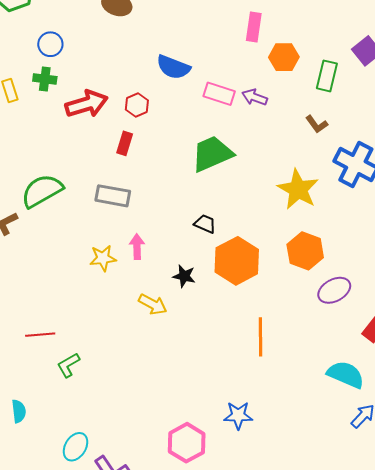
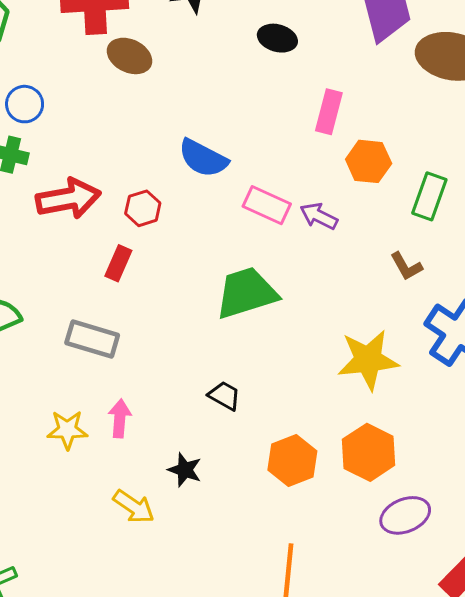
yellow star: (298, 189) -> (368, 360), turned 30
orange hexagon: (237, 261) -> (292, 460), moved, size x0.7

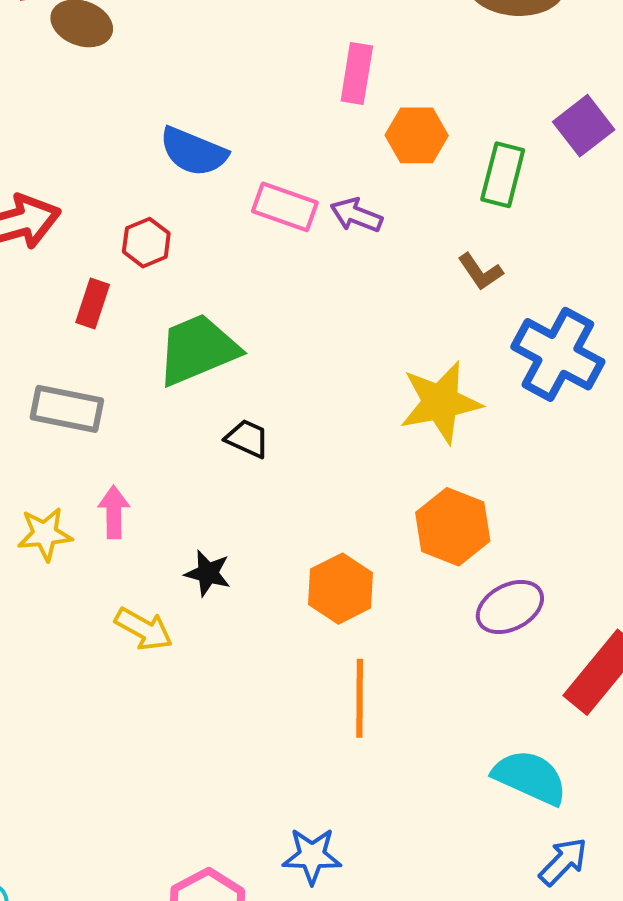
red hexagon: (143, 208) -> (146, 243), moved
green trapezoid: (246, 293) -> (198, 350), moved
black trapezoid: (224, 396) -> (247, 438), moved
orange hexagon: (292, 460) -> (341, 589), moved

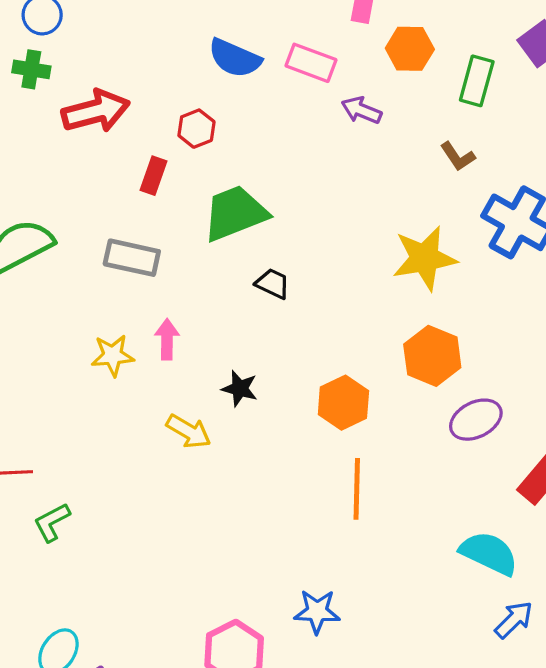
pink rectangle: (285, 207) -> (311, 63), moved

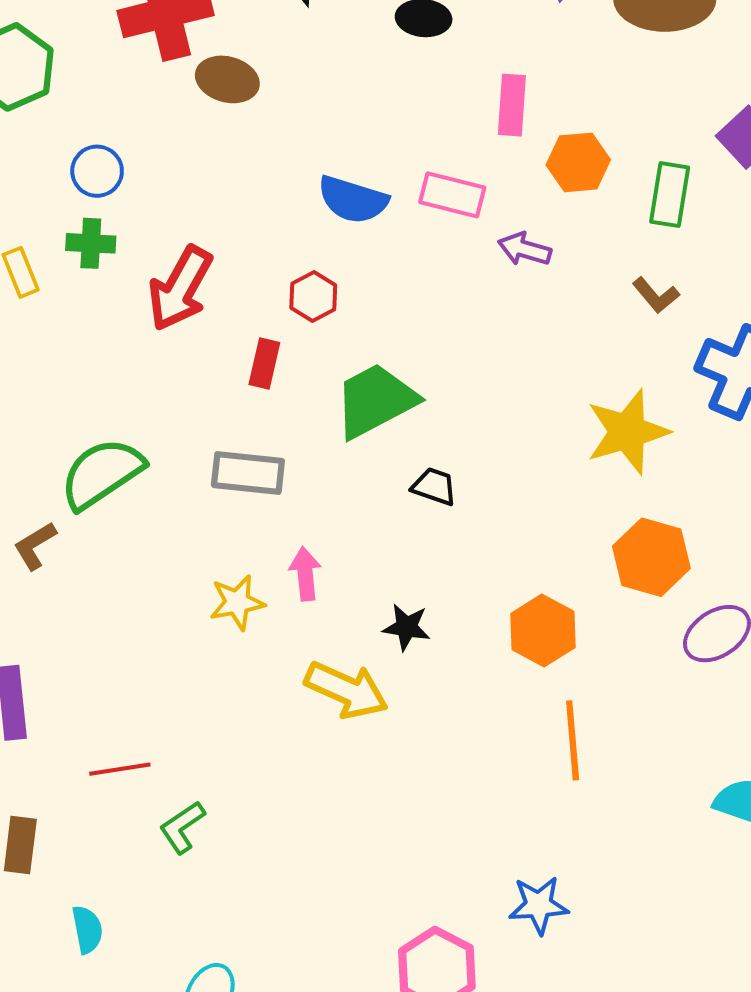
red arrow: (96, 111) -> (180, 288), turned 140
yellow arrow: (189, 431) -> (346, 690), size x1.4

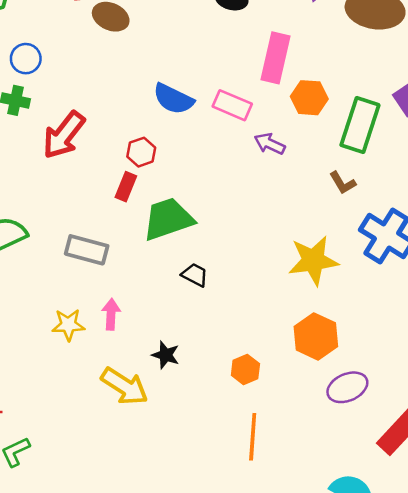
pink rectangle: (512, 105) -> (276, 58), size x1.4
green rectangle: (670, 195) -> (360, 125), size x1.4
red rectangle: (264, 364) -> (126, 187), moved
orange hexagon: (543, 631) -> (245, 369), size x0.7

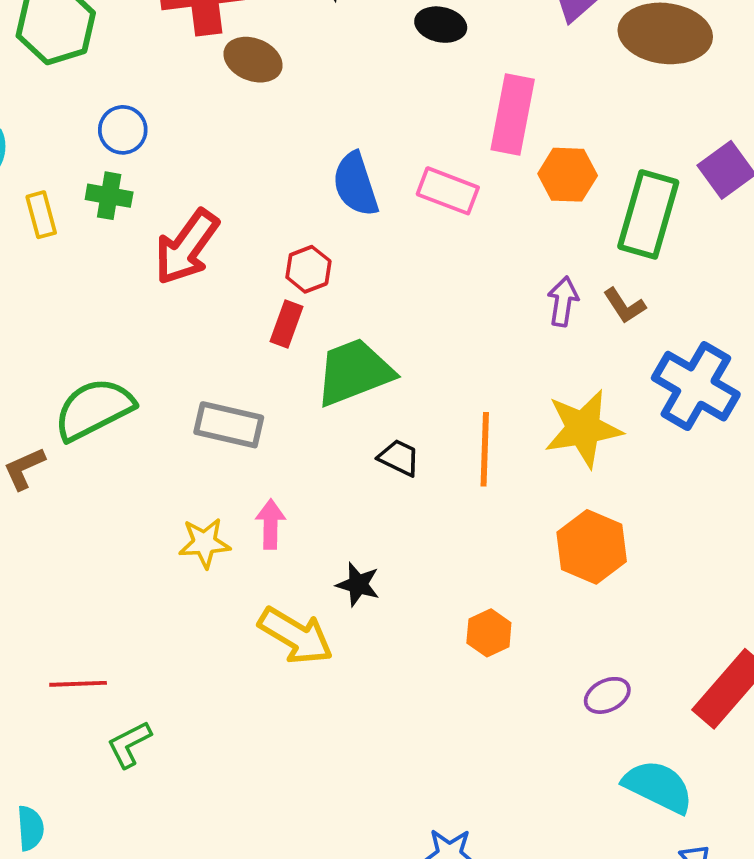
blue semicircle: (173, 99) -> (356, 184), turned 48
purple arrow: (270, 144) -> (563, 301), moved, turned 76
orange hexagon: (245, 369) -> (489, 633), moved
purple ellipse: (347, 387) -> (607, 695), moved, size x0.7
orange line: (253, 437) -> (485, 449), moved

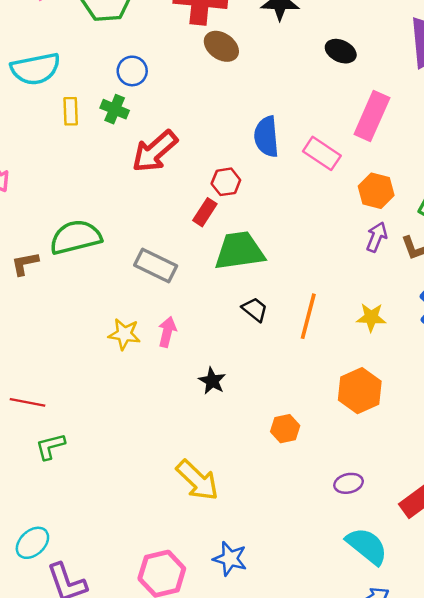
orange hexagon: (568, 175) -> (376, 191), moved
yellow star: (583, 429) -> (371, 317), size x0.6
yellow arrow: (296, 636) -> (197, 480), moved

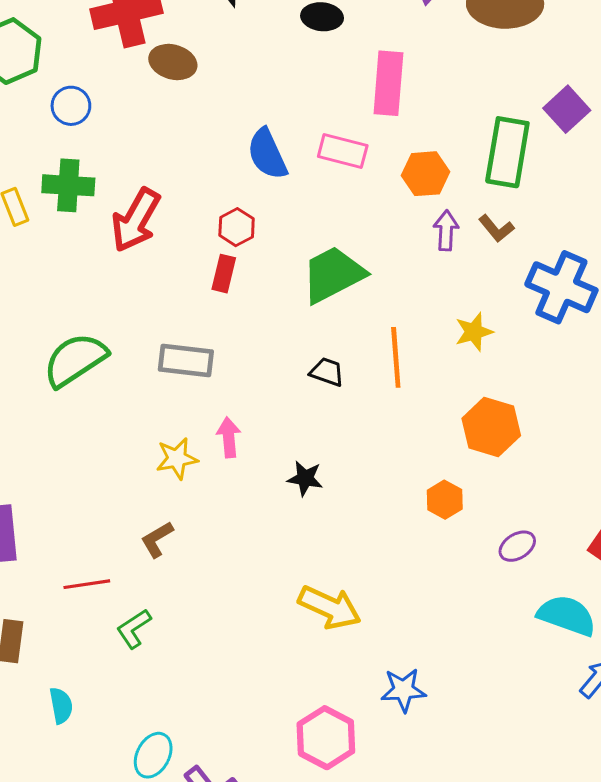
blue circle: (132, 71) -> (71, 106), moved
green cross: (115, 109) -> (68, 185), size x1.4
green trapezoid: (239, 251) -> (333, 274), moved
brown L-shape: (25, 264) -> (157, 539), moved
orange hexagon: (285, 429) -> (445, 500), moved

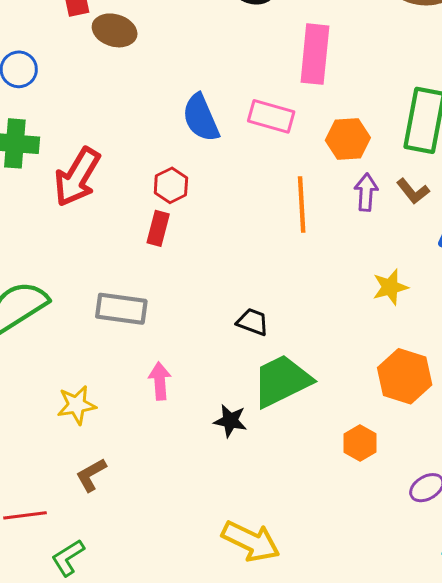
green trapezoid: (333, 274) -> (282, 381), moved
orange line: (396, 357) -> (302, 205), moved
yellow star: (177, 459) -> (77, 405), moved

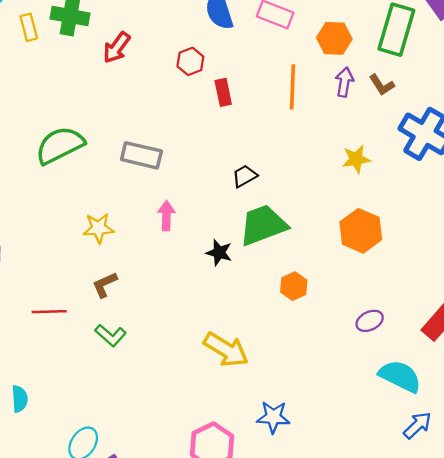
red arrow: (77, 177) -> (117, 48), size x0.7
red rectangle: (158, 228) -> (223, 92), moved, turned -32
black trapezoid: (253, 322) -> (245, 176), turned -56
orange hexagon: (360, 443) -> (294, 286), moved
green L-shape: (68, 558) -> (111, 335), moved, turned -112

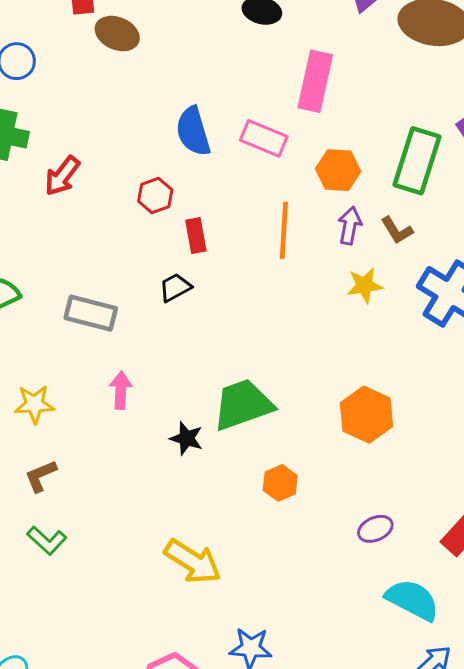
yellow star: (356, 159) -> (365, 285), moved
black trapezoid: (245, 176) -> (175, 287), moved

